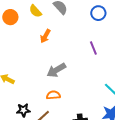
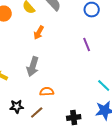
gray arrow: (56, 70) -> (33, 67), moved, turned -42

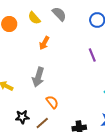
orange semicircle: (47, 92) -> (52, 102), turned 56

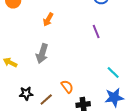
orange semicircle: (52, 102) -> (67, 86), moved

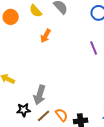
gray arrow: (42, 53) -> (40, 95), moved
orange semicircle: (67, 86) -> (62, 115), moved

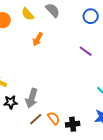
purple line: (94, 48) -> (86, 51), turned -32
black star: (24, 110) -> (11, 102), moved

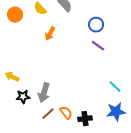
blue circle: (91, 16) -> (96, 25), moved

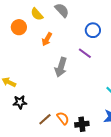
orange circle: (15, 15) -> (19, 27), moved
purple line: (98, 46) -> (85, 53), moved
gray arrow: (44, 93) -> (61, 67), moved

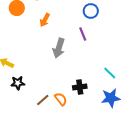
purple line: (85, 53) -> (83, 34), turned 32
black cross: (82, 124) -> (80, 87), moved

